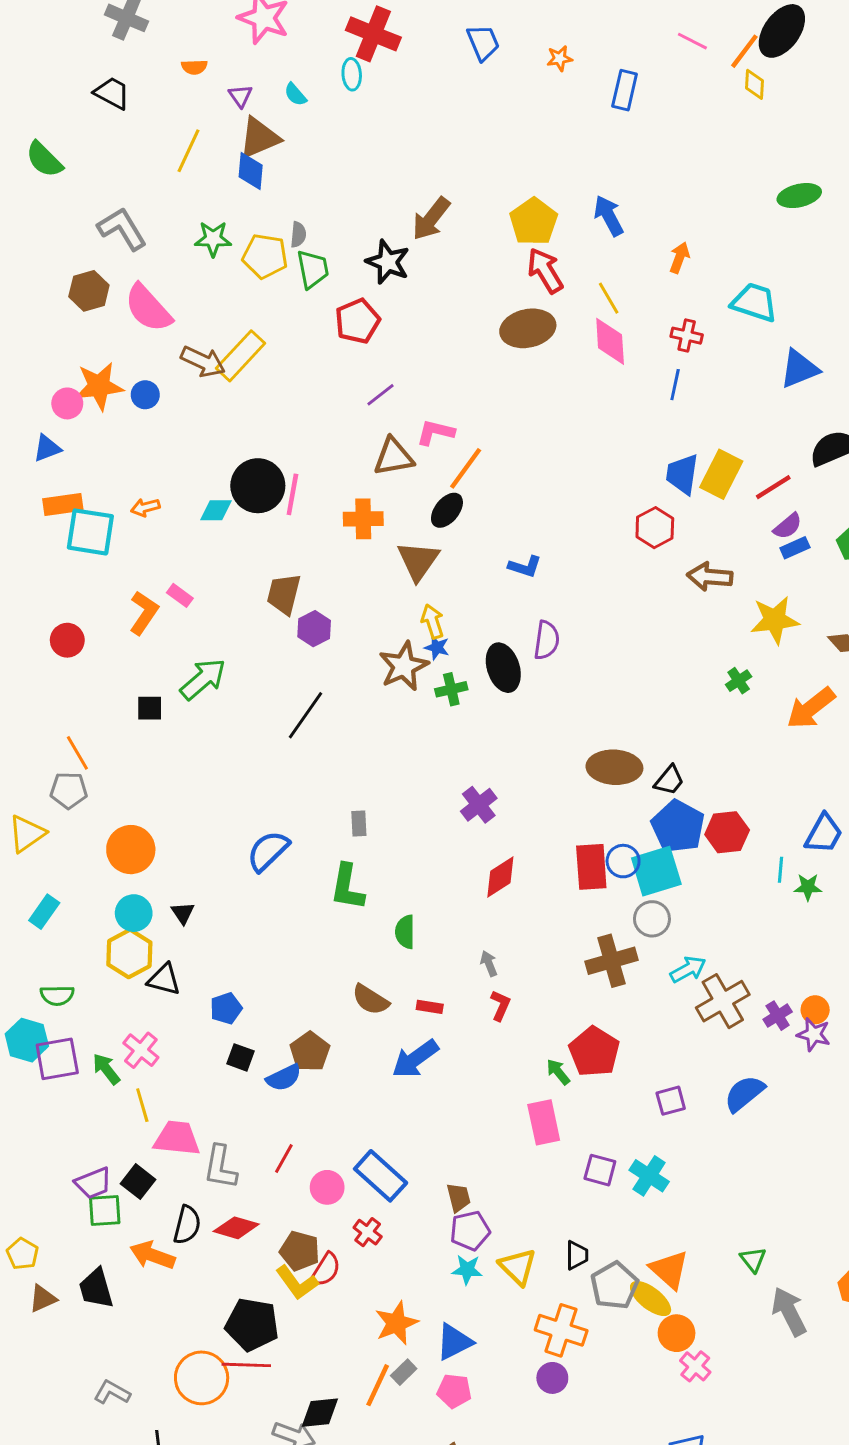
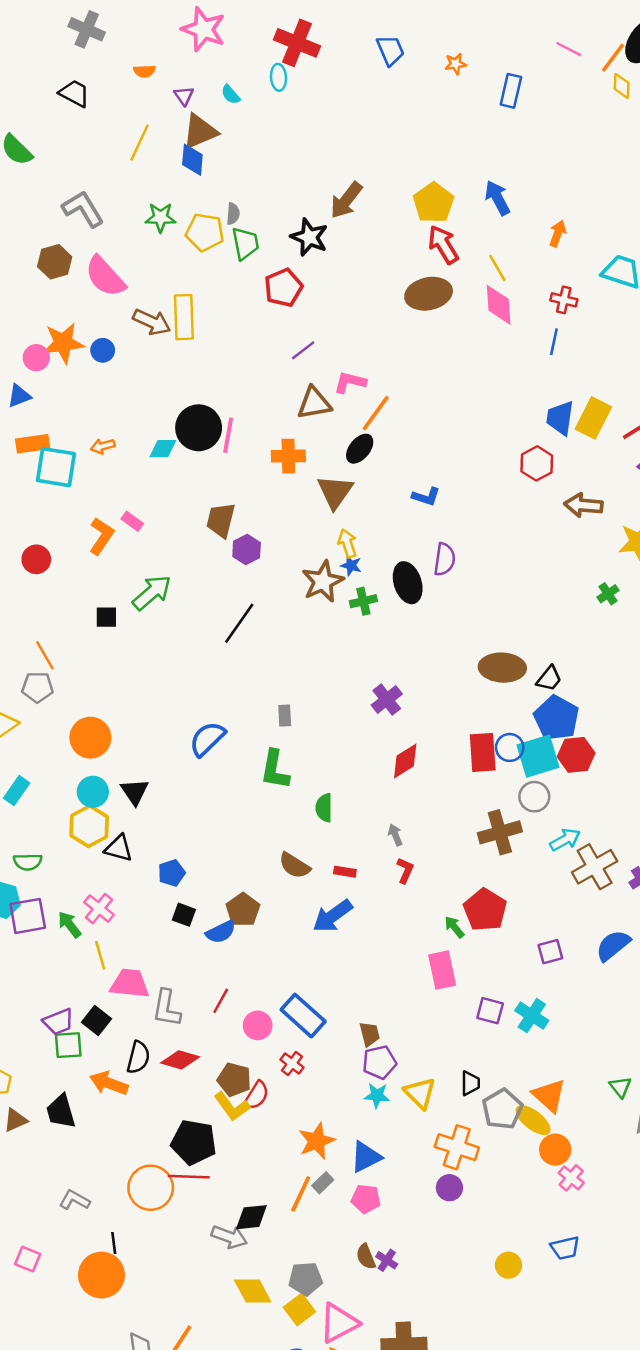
yellow rectangle: (241, 356) -> (184, 317), turned -45
red hexagon: (727, 832) -> (576, 755), moved
black triangle: (183, 913) -> (135, 792), size x1.4

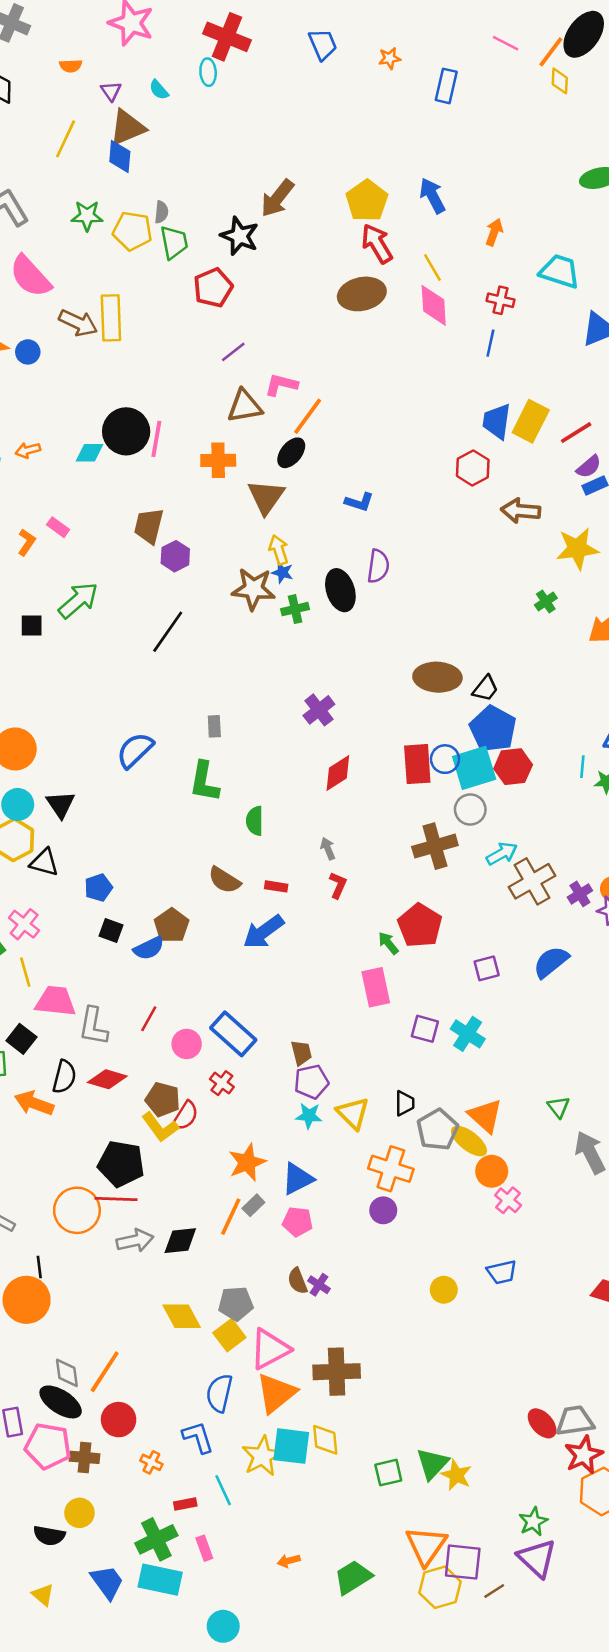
orange L-shape: (101, 536) -> (27, 542), size x0.7
brown star: (323, 581) -> (253, 589), turned 30
gray arrow: (229, 1237) -> (135, 1241), moved, turned -32

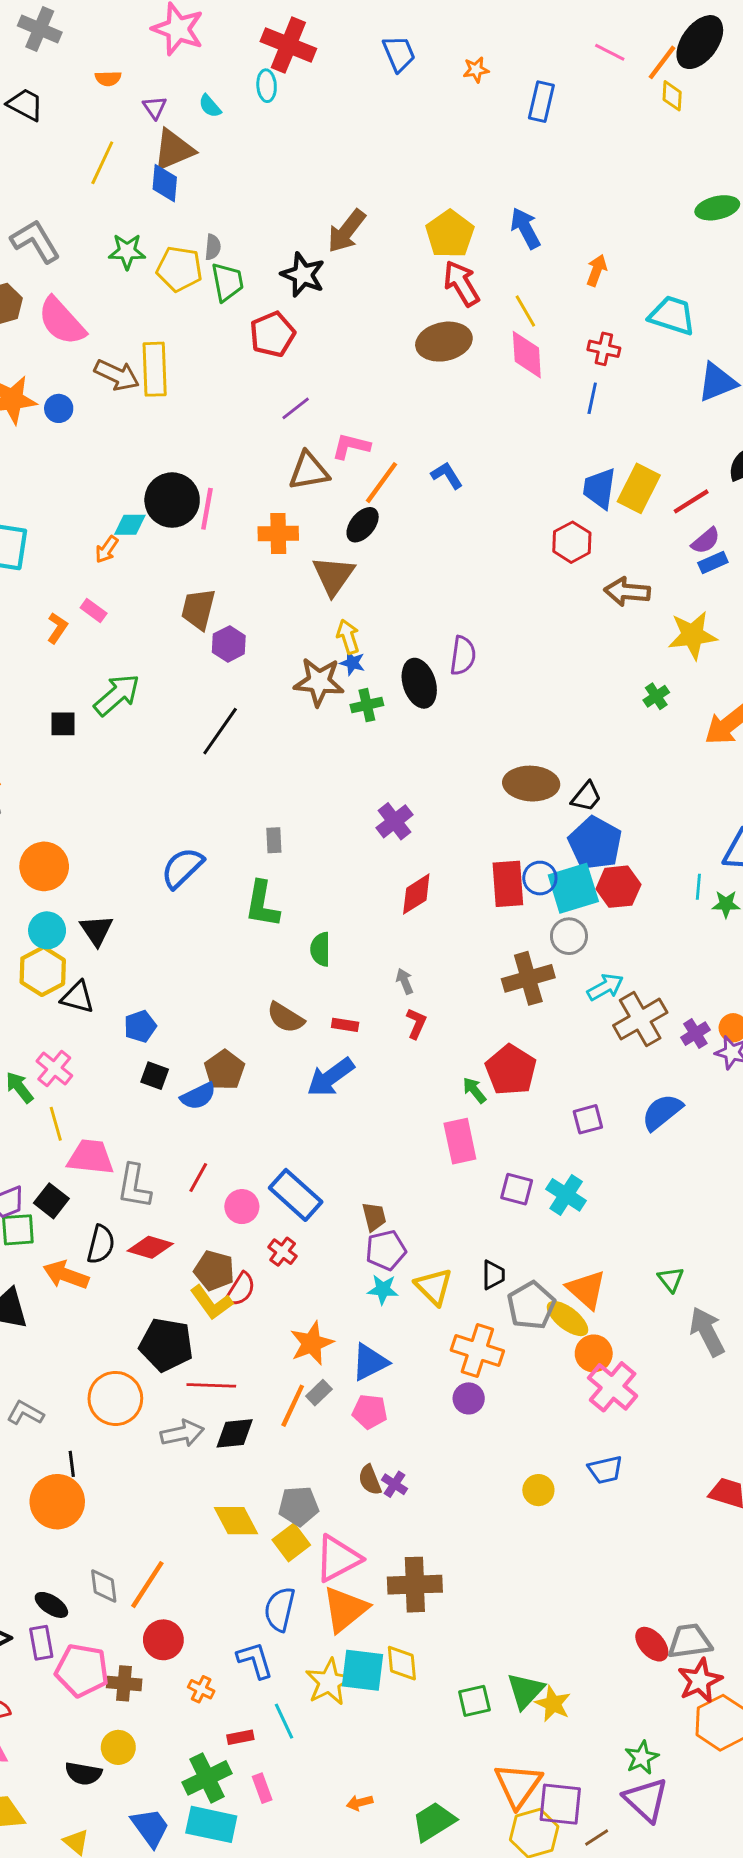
orange arrow: (28, 450) -> (107, 549), moved, turned -40
blue L-shape: (359, 502) -> (447, 475), moved, turned -140
red line: (116, 1199) -> (211, 1385), moved
pink cross: (508, 1200) -> (613, 1387), size x1.6
black ellipse: (61, 1402) -> (51, 1605), moved, size x0.7

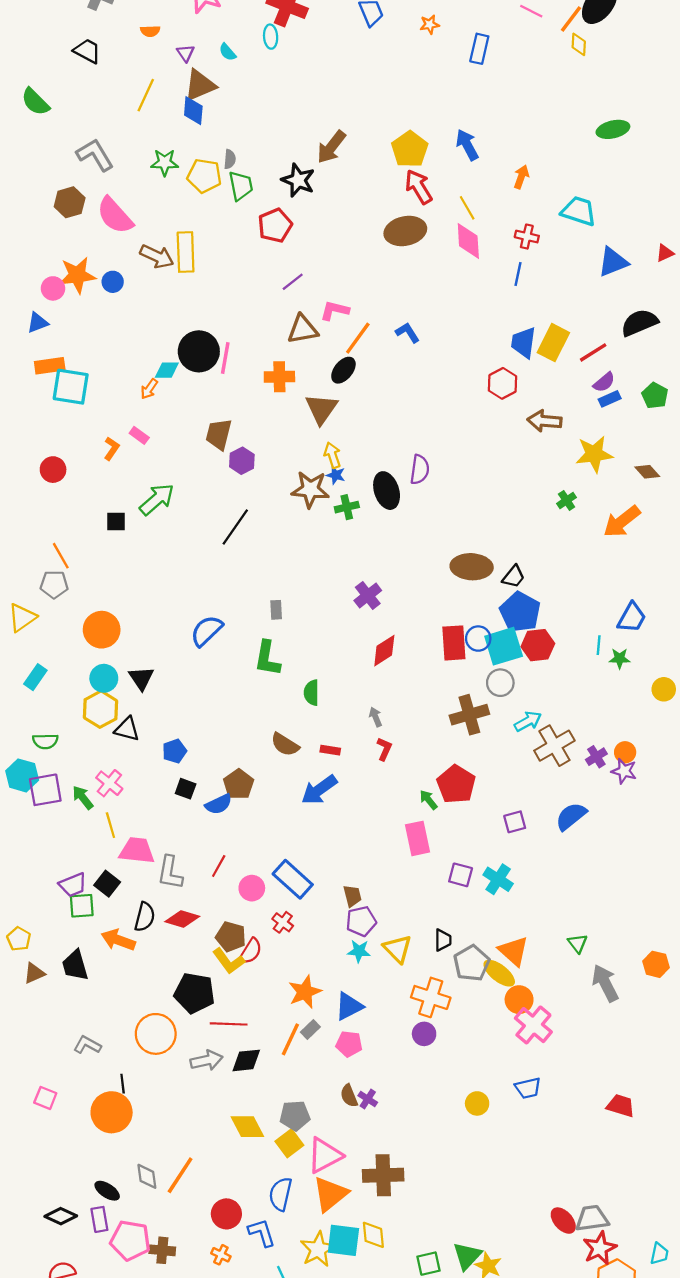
red circle: (163, 1640) -> (226, 1214), moved

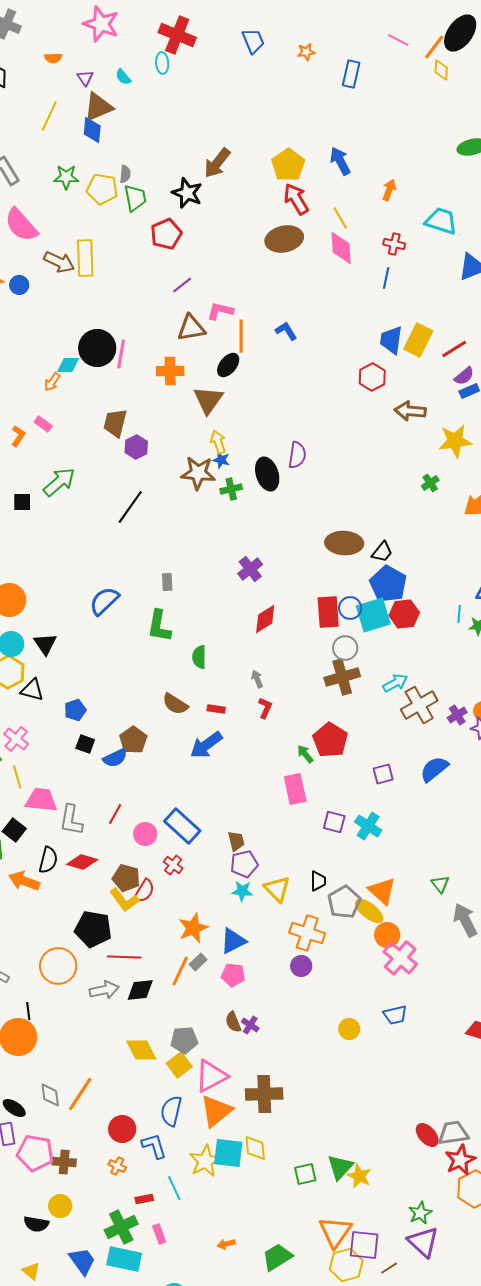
orange line: (358, 338) -> (241, 336), turned -36
gray circle: (500, 683) -> (345, 648), moved

